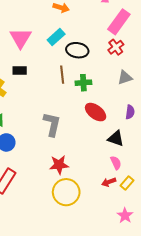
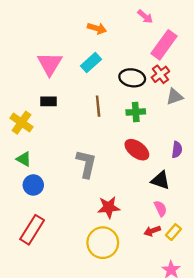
black ellipse: (77, 50) -> (132, 78), moved
gray triangle: (125, 78) -> (175, 97), moved
green cross: (83, 83) -> (136, 112), moved
red star: (59, 165) -> (109, 207), moved

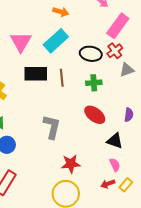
cyan rectangle: (91, 63) -> (56, 41), size x1.4
black rectangle: (49, 101) -> (36, 74), moved, size x1.6

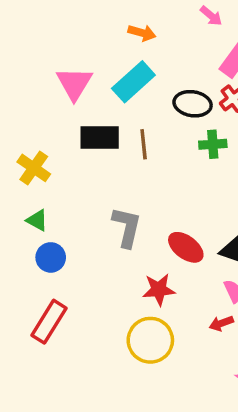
green cross: (94, 83) -> (213, 144), moved
red ellipse: (95, 115) -> (186, 247), moved

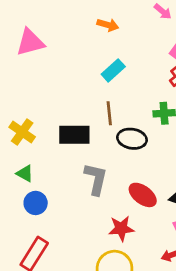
cyan rectangle: (133, 82) -> (113, 70), moved, size x0.7
pink triangle: (74, 83) -> (30, 42), moved, turned 44
black ellipse: (193, 104) -> (132, 139), moved
black rectangle: (100, 138) -> (74, 135), moved

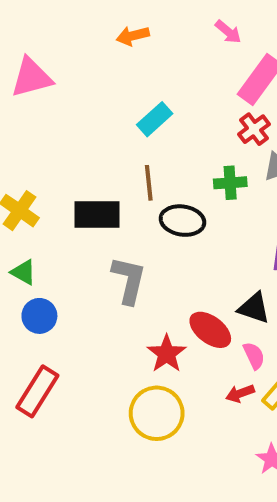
orange arrow: (108, 25) -> (133, 36), moved, turned 150
red ellipse: (143, 195) -> (210, 330), moved
red star: (121, 228) -> (167, 354), turned -30

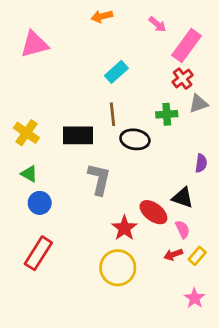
pink arrow: (228, 32) -> (157, 24), moved

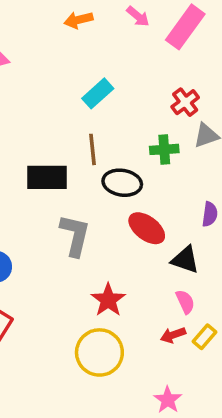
pink arrow: (157, 24) -> (138, 16), moved
pink rectangle: (187, 45) -> (185, 27), moved
red ellipse: (153, 212) -> (147, 228), moved
pink star: (194, 298) -> (168, 400), moved

